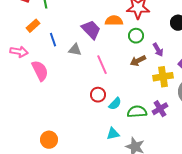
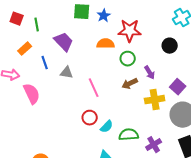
purple trapezoid: (91, 30) -> (64, 42), moved
purple cross: (160, 109) -> (154, 145), moved

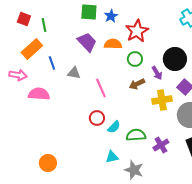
red star: (130, 31) -> (137, 31), turned -30
purple trapezoid: (64, 42) -> (87, 42), moved
black circle: (170, 46) -> (175, 59), moved, size x1.5
orange rectangle: (25, 49) -> (32, 49), size x1.5
pink semicircle: (32, 94) -> (39, 94), turned -60

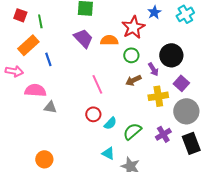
blue star: (111, 16) -> (154, 12), moved
gray triangle: (74, 73) -> (50, 107), moved
green semicircle: (136, 135) -> (132, 131), turned -36
purple cross: (161, 145) -> (163, 134), moved
cyan triangle: (112, 157) -> (108, 153), turned 40

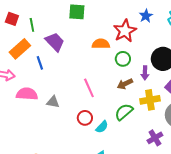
purple trapezoid: (83, 38) -> (55, 42), moved
purple arrow: (153, 69) -> (145, 73), turned 32
gray triangle: (50, 107) -> (53, 102), moved
green semicircle: (132, 131) -> (124, 112), moved

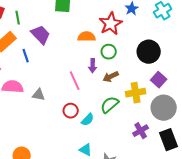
purple arrow: (145, 73) -> (93, 66), moved

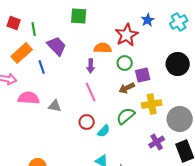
black circle: (149, 52) -> (178, 64), moved
purple arrow: (93, 66) -> (91, 66), moved
purple square: (159, 80) -> (143, 75), moved, turned 35

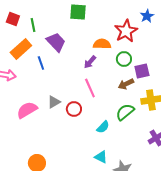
purple arrow: (91, 66) -> (90, 62), turned 40
pink semicircle: (29, 98) -> (27, 110), moved, turned -35
gray triangle: (55, 106) -> (54, 102), turned -40
red circle: (87, 122) -> (74, 109), moved

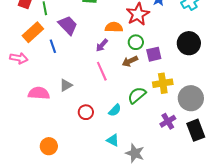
brown arrow: (126, 84) -> (130, 61), moved
red circle: (74, 109) -> (86, 112), moved
pink semicircle: (27, 110) -> (39, 93), turned 35

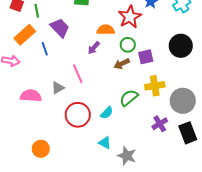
pink line: (102, 71) -> (78, 74), moved
red circle: (86, 112) -> (78, 115), size x1.6

